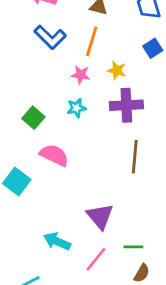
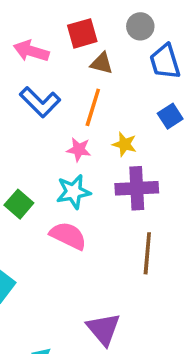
cyan star: (76, 108) -> (73, 192), size x1.4
pink semicircle: (54, 155) -> (68, 236), moved

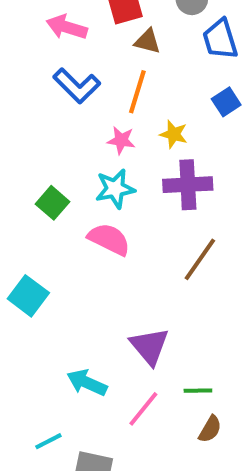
brown line: (147, 253) -> (200, 259), turned 30

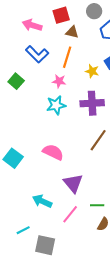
yellow star: (174, 134) -> (92, 71), moved
green square: (53, 203) -> (16, 81), moved
pink semicircle: (109, 239) -> (53, 152), moved

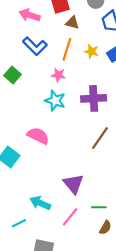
yellow star: (92, 71) -> (91, 51), moved
cyan star: (56, 105) -> (55, 101), turned 30
pink semicircle: (53, 152) -> (38, 136), moved
cyan line: (23, 230) -> (19, 223), moved

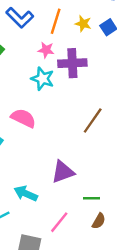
purple cross: (94, 98) -> (72, 63), moved
purple triangle: (73, 184) -> (63, 172), turned 50
pink line: (70, 217) -> (59, 222), moved

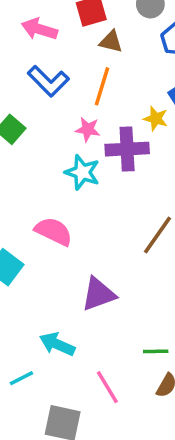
yellow star: (83, 24) -> (156, 119), moved
purple triangle: (63, 172) -> (98, 294), moved
pink line: (59, 222) -> (107, 387), turned -70

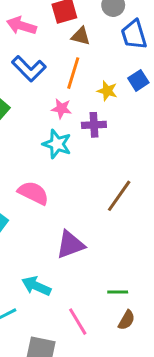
yellow star: (156, 119) -> (107, 91), moved
purple cross: (127, 149) -> (94, 125), size x0.7

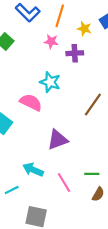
cyan star: (57, 144) -> (50, 82), moved
pink line: (78, 322) -> (64, 182), moved

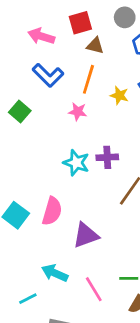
purple cross: (75, 53) -> (107, 157), moved
pink semicircle: (31, 102) -> (52, 211), moved, turned 80

